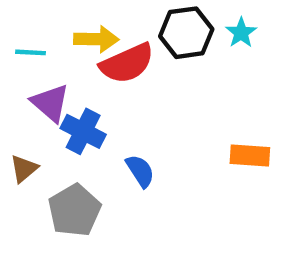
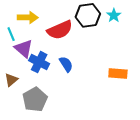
yellow arrow: (96, 39) -> (28, 17), moved
cyan line: (31, 52) -> (11, 34), moved, turned 64
blue semicircle: (140, 171) -> (66, 64), moved

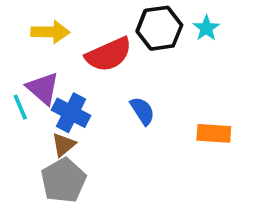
cyan line: (11, 34) -> (20, 107), moved
blue semicircle: (66, 64) -> (142, 111), moved
brown triangle: (11, 80) -> (63, 145), moved

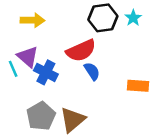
red semicircle: (109, 54) -> (81, 51), moved
brown triangle: (63, 145) -> (73, 120), moved, size x1.6

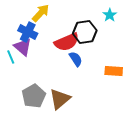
black hexagon: (103, 18) -> (85, 32), moved
yellow arrow: (33, 20) -> (41, 13), moved, turned -48
blue cross: (46, 72) -> (28, 32), moved

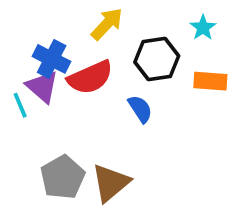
yellow arrow: (41, 13) -> (107, 24), moved
red semicircle: (67, 42) -> (90, 77), moved
orange rectangle: (114, 71) -> (210, 81), moved

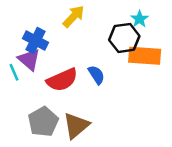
black hexagon: (157, 59) -> (124, 38), moved
red semicircle: (90, 77) -> (62, 80), moved
orange rectangle: (210, 81) -> (145, 56), size x1.4

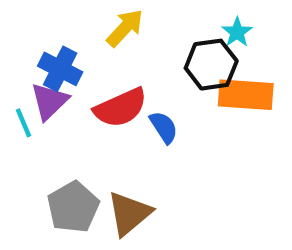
purple triangle: (29, 60) -> (49, 101), turned 35
red semicircle: (62, 80) -> (121, 108), moved

